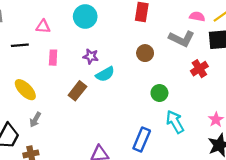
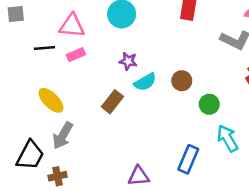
pink triangle: (43, 26) -> (72, 26), size x1.5
brown circle: (145, 53) -> (182, 81), moved
pink rectangle: (53, 58) -> (76, 55), moved, turned 64
gray arrow: (35, 120) -> (63, 136), size x1.5

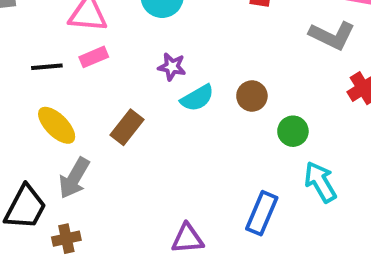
black line: (44, 48) -> (47, 67), moved
brown rectangle: (112, 102) -> (127, 127), moved

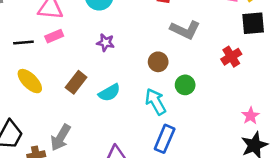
gray L-shape: (332, 35) -> (185, 30), moved
cyan semicircle: (197, 98) -> (109, 93), moved
gray arrow: (74, 178) -> (61, 138), moved
cyan arrow: (320, 182) -> (156, 102), moved

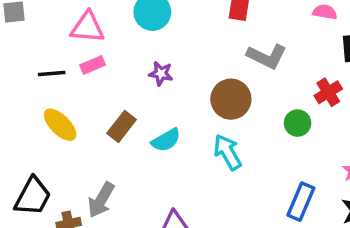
brown circle: (158, 62) -> (231, 99), size x1.5
green circle: (185, 85) -> (298, 123), moved
blue rectangle: (165, 139) -> (301, 202), moved

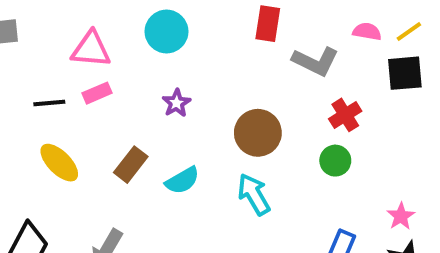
gray L-shape: (267, 56) -> (315, 61), moved
purple star: (161, 73) -> (176, 103), turned 30
red cross: (328, 92) -> (345, 115), moved

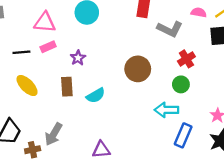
purple star: (176, 103) -> (78, 58), moved
brown rectangle: (131, 165) -> (67, 87), turned -42
cyan arrow: (254, 194) -> (167, 110), moved, turned -60

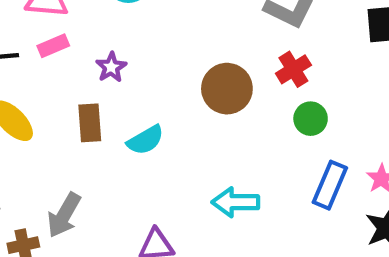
red cross: (186, 59) -> (293, 69), moved
cyan arrow: (167, 110) -> (236, 202), moved
blue rectangle: (183, 135) -> (330, 185), moved

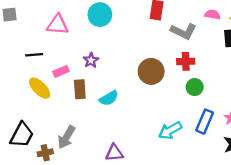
pink rectangle: (53, 46) -> (61, 71), moved
red cross: (293, 69) -> (186, 61), turned 30
cyan arrow: (236, 202) -> (170, 131), moved, turned -30

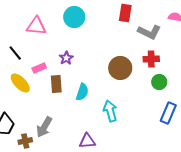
black line: (34, 55) -> (15, 53), turned 56
cyan semicircle: (109, 98) -> (82, 92), turned -42
cyan arrow: (170, 131) -> (110, 111), moved, turned 105

